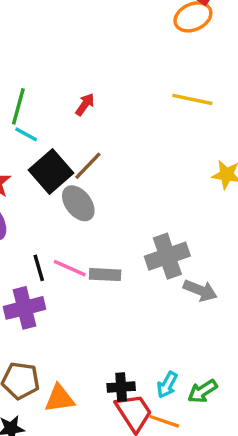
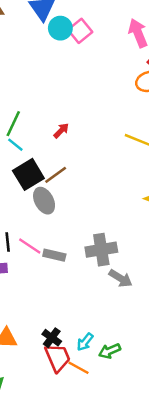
black cross: (121, 387) -> (52, 338), turned 30

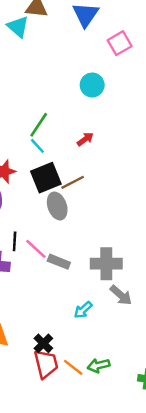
cyan circle: (60, 28) -> (92, 85), moved
cyan arrow: (85, 342) -> (83, 310), moved
orange line: (78, 368) -> (73, 367), moved

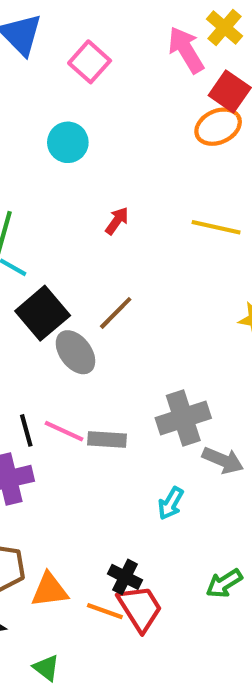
red arrow: (85, 139) -> (117, 221), moved
brown line: (73, 182) -> (116, 313), moved
orange line: (73, 367) -> (105, 611), moved

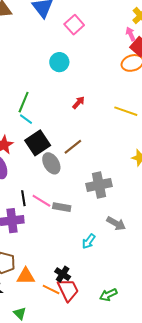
pink arrow: (186, 50) -> (131, 34), moved, size x0.6
gray cross: (183, 418) -> (99, 185), moved
green arrow: (224, 583) -> (108, 295), moved

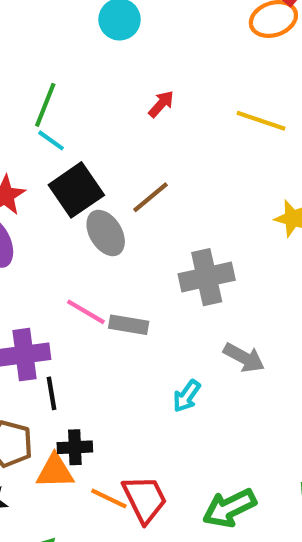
black line: (23, 198) -> (52, 393), moved
black cross: (63, 274) -> (75, 447), moved, turned -35
green arrow: (108, 295) -> (229, 508), size x1.4

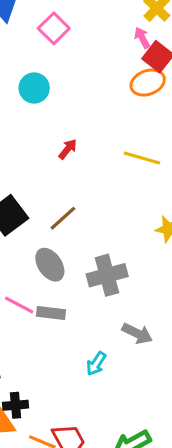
gray ellipse: (106, 233) -> (50, 265), moved

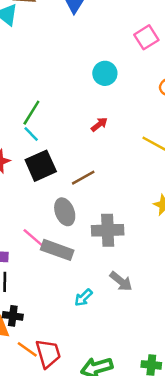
pink square: (54, 28) -> (146, 37), moved
cyan circle: (34, 88) -> (105, 73), moved
gray rectangle: (51, 313) -> (57, 250), size x1.4

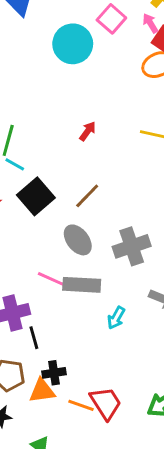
cyan circle: (105, 73) -> (73, 44), moved, size x1.4
cyan arrow: (83, 298) -> (116, 318), moved

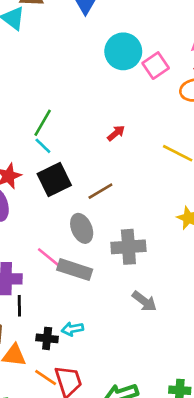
pink square: (111, 19) -> (156, 66), moved
cyan arrow: (116, 318) -> (72, 329), moved, turned 35
black cross: (54, 373) -> (47, 338), moved

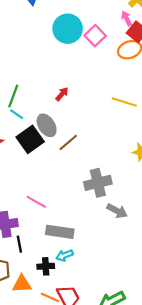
red arrow: (116, 133) -> (62, 94), moved
gray ellipse: (82, 228) -> (47, 125), moved
gray rectangle: (75, 270) -> (60, 232), moved
gray arrow: (144, 301) -> (117, 211), moved

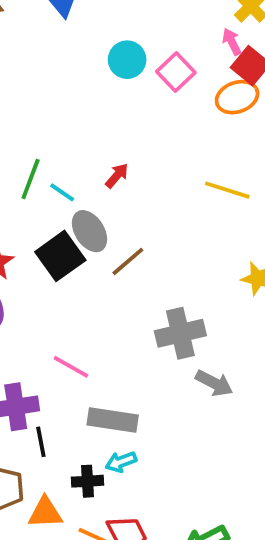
cyan circle: (68, 29) -> (127, 60), size x0.7
cyan line: (17, 114) -> (62, 192), moved

